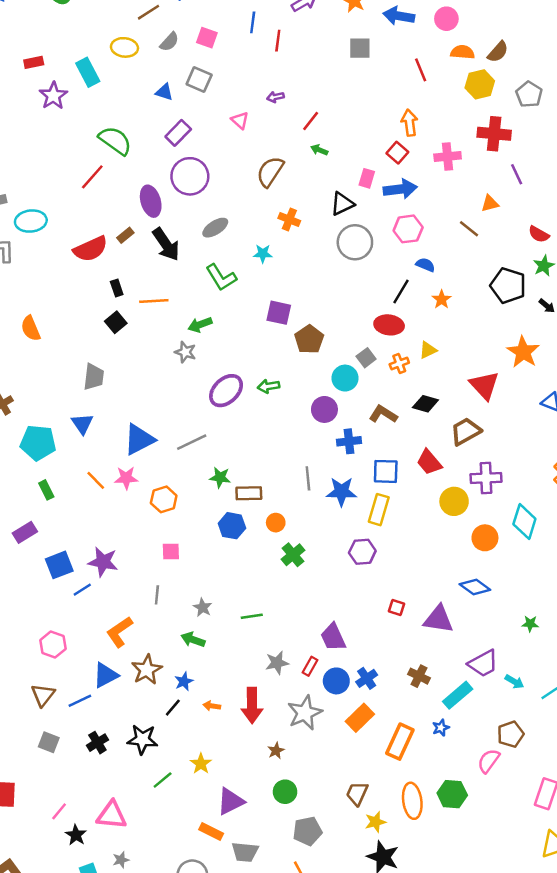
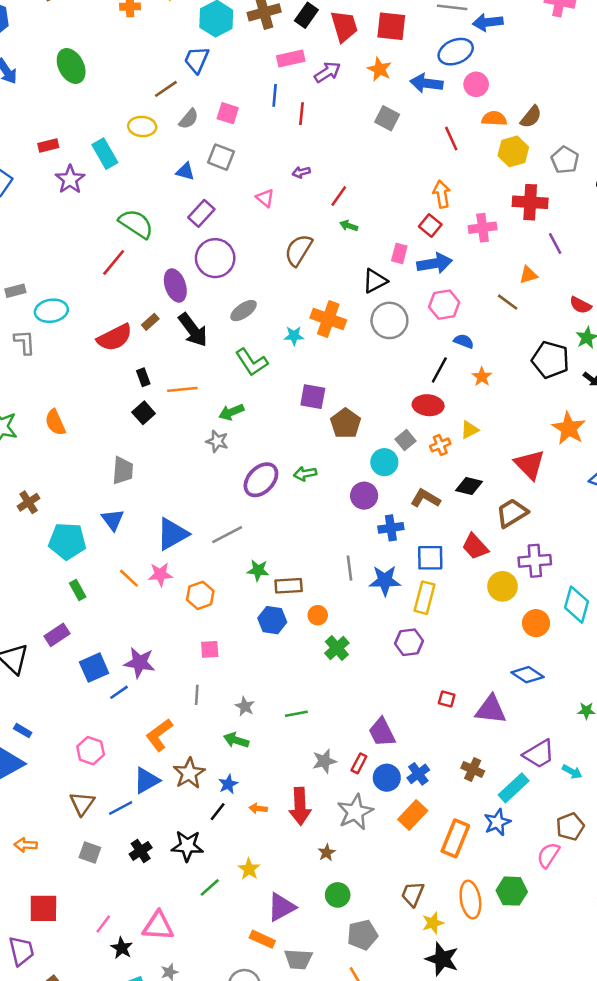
gray square: (360, 48) -> (387, 118), turned 30
orange cross: (289, 220) -> (328, 319), moved, size x1.5
blue star: (441, 728) -> (497, 822), size x1.5

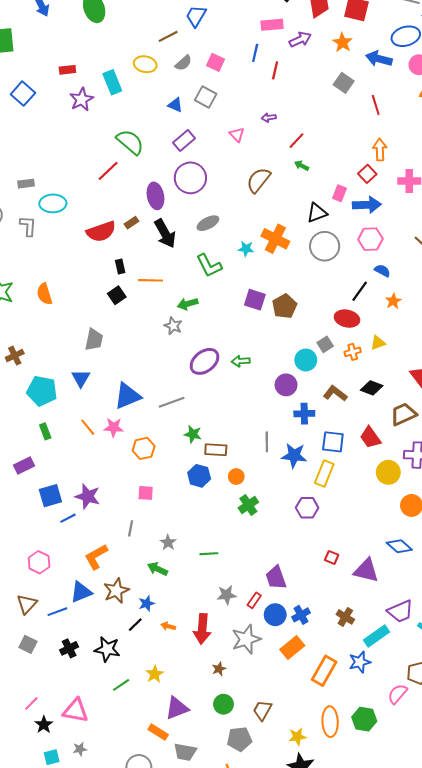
red line: (451, 139) -> (376, 105), moved
brown pentagon: (346, 423) -> (285, 306), moved
brown trapezoid: (413, 894) -> (262, 710), moved

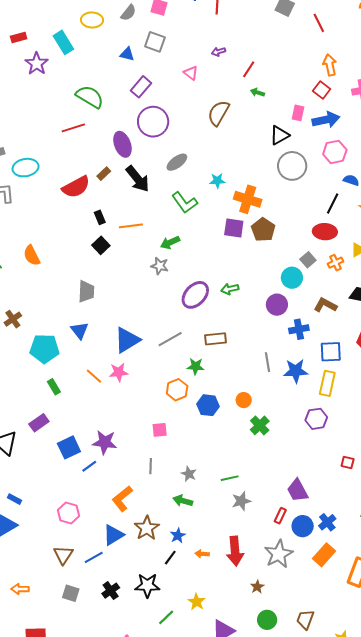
red line: (108, 171) -> (73, 128), turned 35
orange cross: (275, 239) -> (248, 199), moved
orange hexagon: (144, 448) -> (177, 390), moved
brown rectangle: (216, 450) -> (215, 339), moved
gray star: (227, 595) -> (241, 501), moved

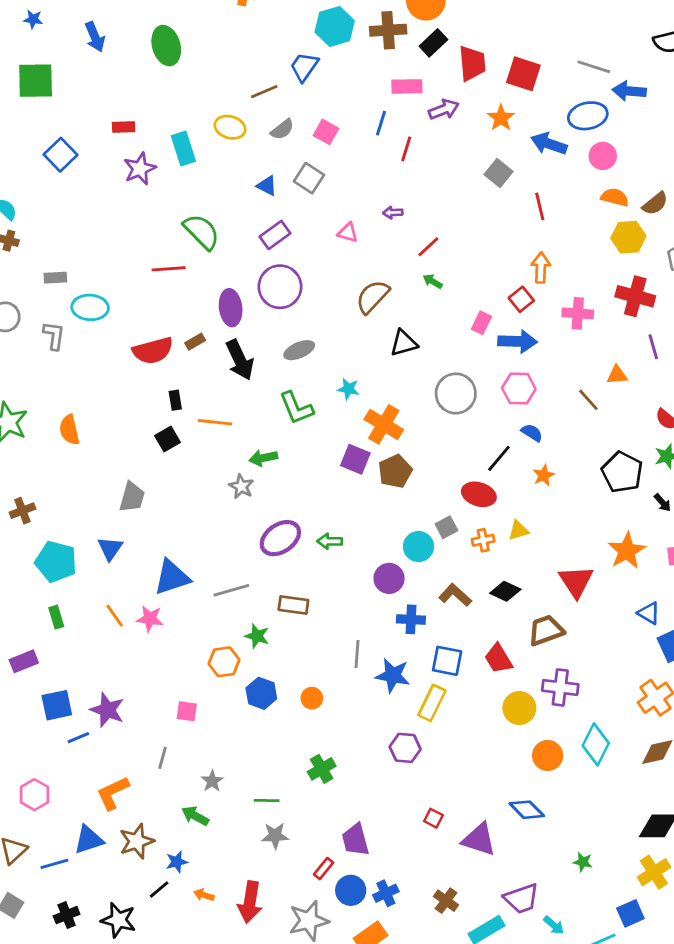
pink triangle: (191, 73) -> (348, 233), turned -35
black triangle: (279, 135) -> (404, 343), moved
green cross: (260, 425) -> (322, 769), moved

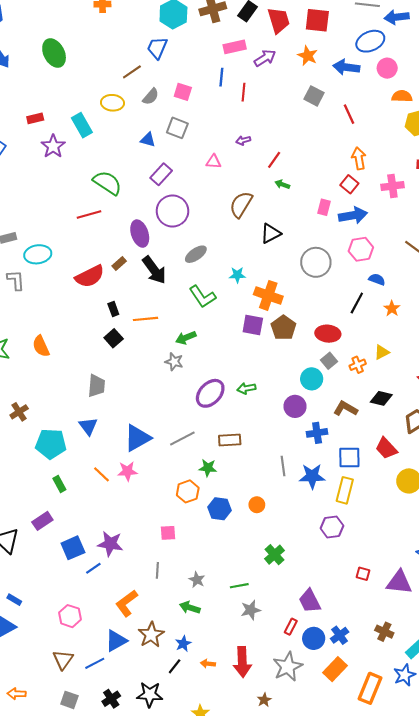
red ellipse: (479, 494) -> (328, 334), moved

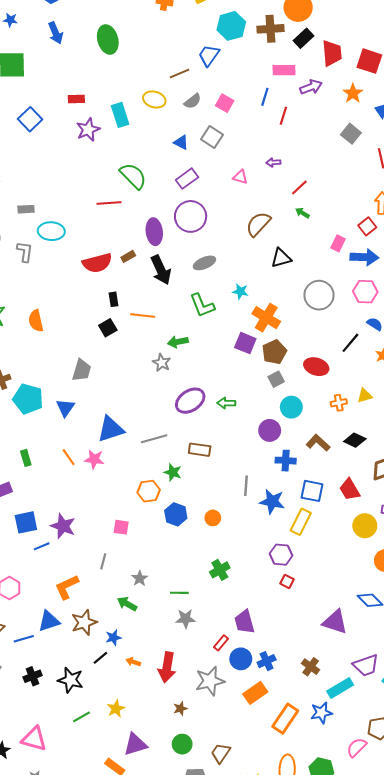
gray square: (329, 361) -> (276, 379), moved
cyan pentagon: (51, 444) -> (28, 399), moved
red square: (363, 574) -> (287, 581), moved

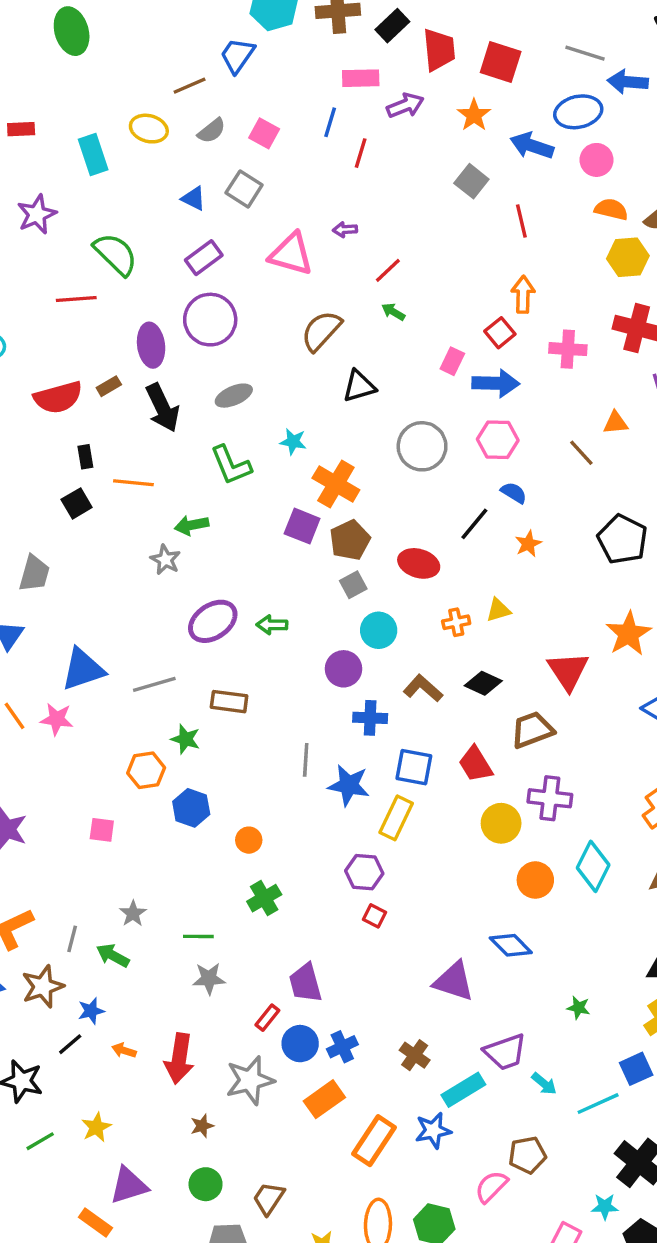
purple star: (88, 130) -> (37, 214), moved
pink triangle: (240, 177) -> (291, 254), size x1.8
orange circle: (213, 518) -> (249, 840), moved
gray line: (103, 561) -> (72, 939), moved

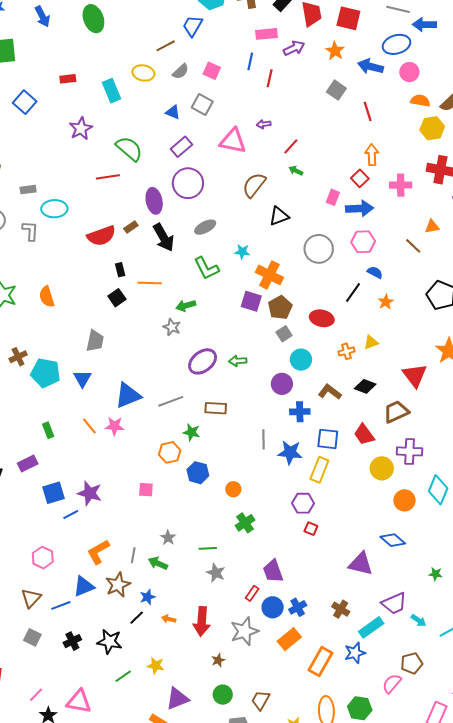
gray star: (209, 979) -> (216, 573), turned 30
yellow star: (96, 1127) -> (156, 666), turned -30

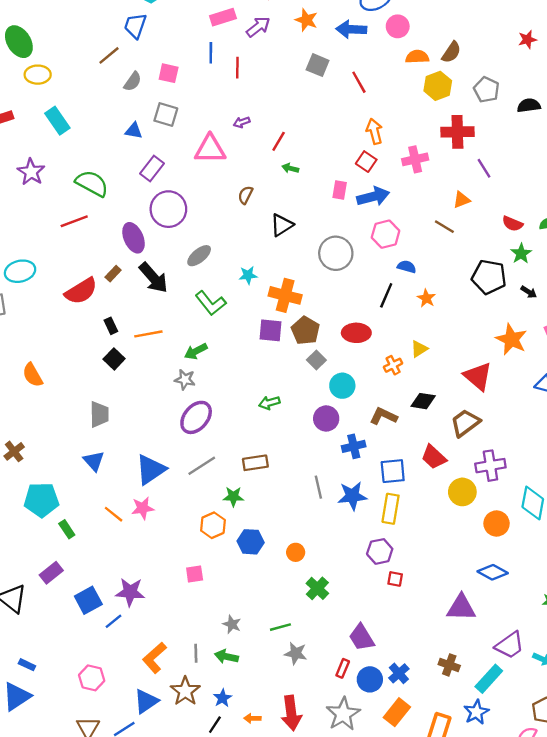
yellow ellipse: (143, 73) -> (38, 75), moved
brown semicircle: (254, 185) -> (245, 195), size x0.6
purple ellipse: (203, 361) -> (196, 417), moved
cyan pentagon: (45, 373) -> (41, 500), moved

